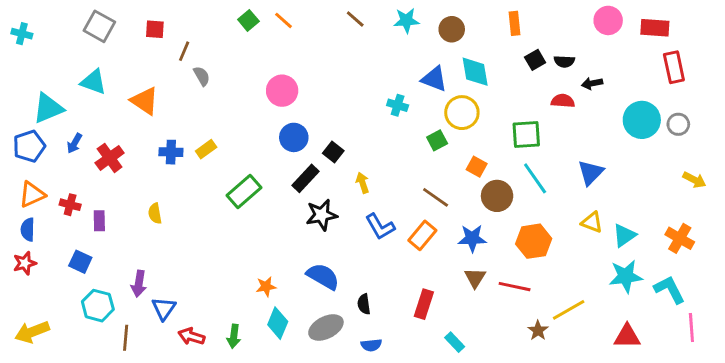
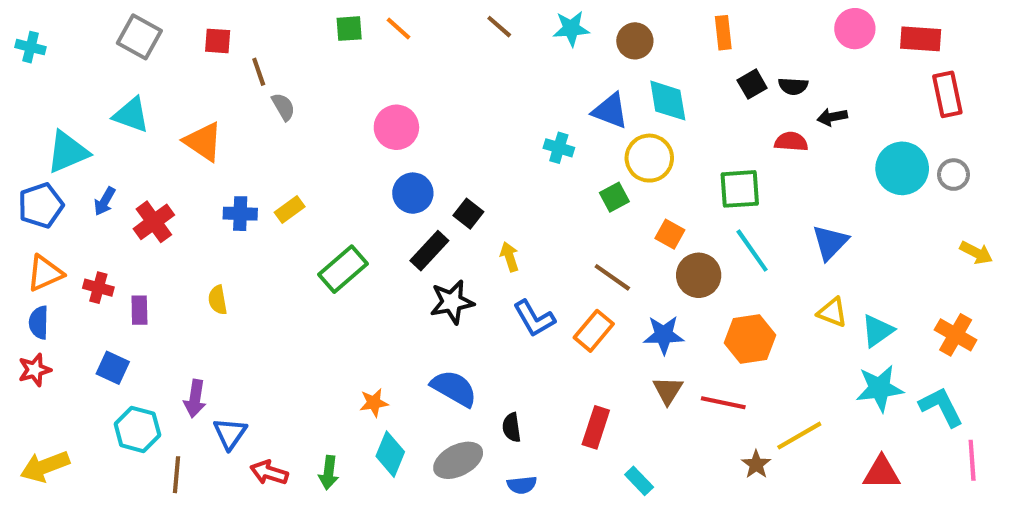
green square: (248, 20) -> (349, 29), turned 36
brown line: (184, 51) -> (259, 72), turned -42

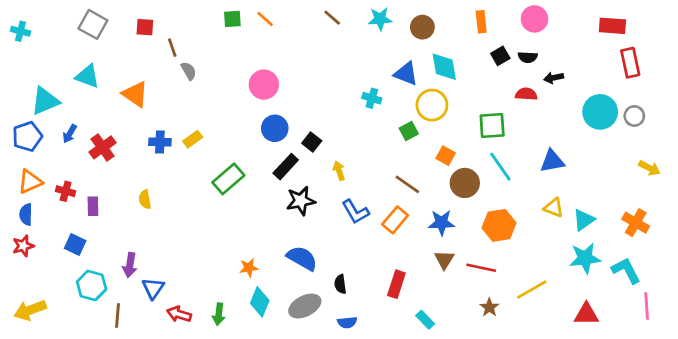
pink circle: (855, 29) -> (534, 19), moved
blue triangle: (830, 242) -> (552, 161), turned 36
brown star: (756, 464) -> (489, 307), moved

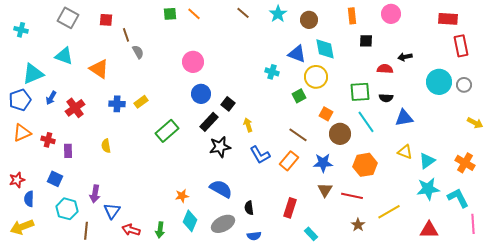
cyan star: (380, 19) -> (278, 14), turned -30
cyan cross: (20, 31) -> (21, 30), moved
black square: (500, 56) -> (366, 41), turned 32
black semicircle: (528, 57) -> (386, 98), moved
blue semicircle: (26, 214) -> (29, 199), moved

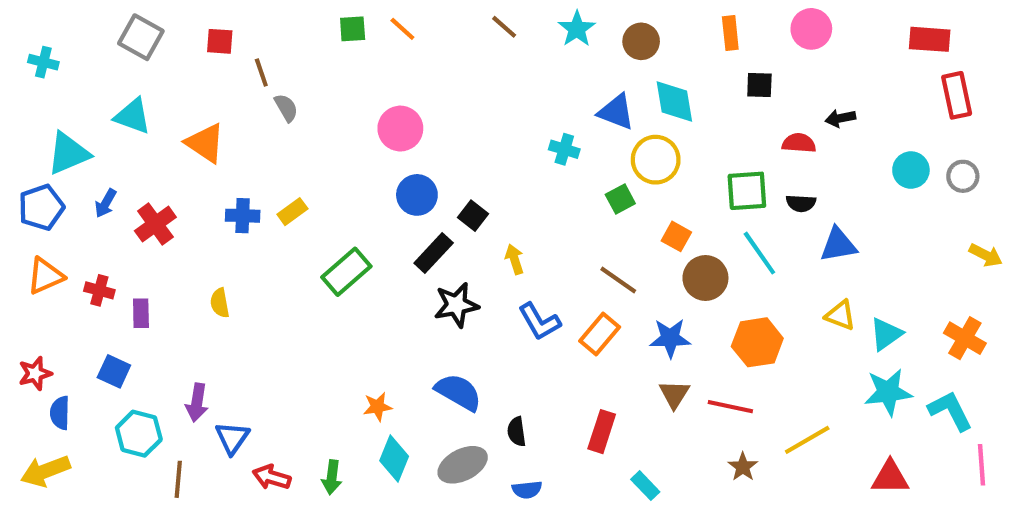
cyan circle: (439, 82) -> (911, 170), size x0.7

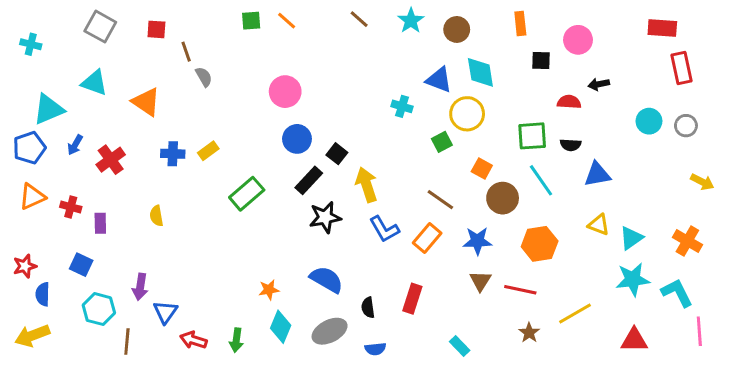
pink circle: (811, 29) -> (578, 40), moved
yellow arrow: (514, 259) -> (366, 185), size x1.6
red rectangle: (602, 432) -> (412, 299), moved

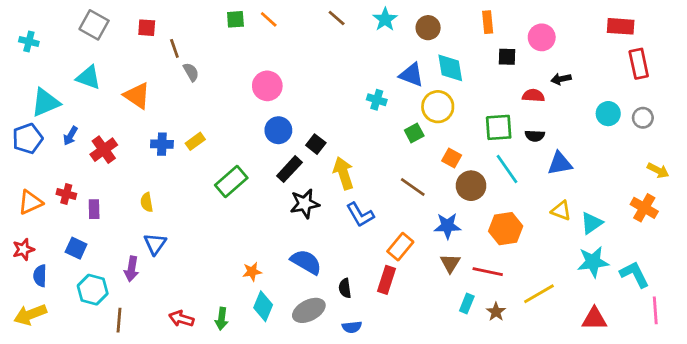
orange triangle: (32, 197) -> (30, 202), moved
orange rectangle: (427, 238) -> (400, 247), moved
orange cross: (687, 241) -> (644, 208), moved
blue triangle: (165, 312) -> (155, 244), moved
cyan rectangle: (460, 346) -> (467, 303), moved, turned 66

